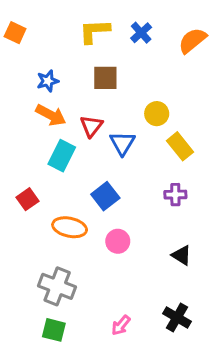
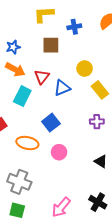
blue cross: (141, 33) -> (74, 27), moved, turned 32
blue triangle: (122, 143) -> (62, 88), turned 36
pink arrow: (121, 325) -> (61, 207), size x1.5

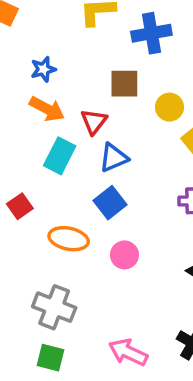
blue cross: (74, 27) -> (151, 33), size x1.5
brown square: (51, 45) -> (124, 84), moved
blue triangle: (62, 88) -> (114, 158), moved
pink arrow: (61, 207) -> (128, 352), turned 75

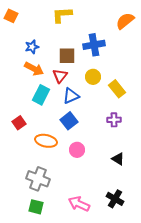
blue cross: (151, 33) -> (94, 45), moved
brown square: (124, 84) -> (67, 56), moved
yellow circle: (170, 107) -> (93, 77), moved

